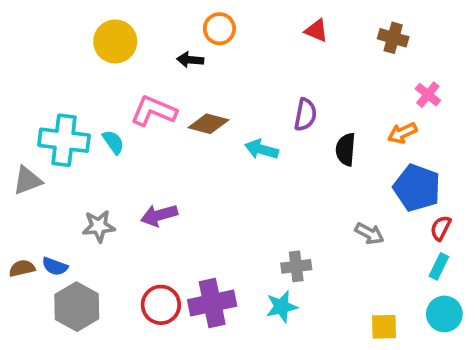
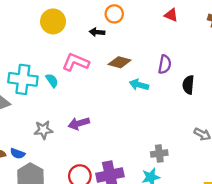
brown diamond: (208, 124) -> (120, 62), moved

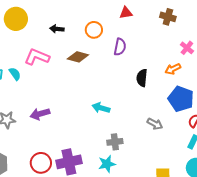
orange circle: (114, 14) -> (94, 30), moved
red triangle: (171, 15) -> (126, 13), turned -32
purple semicircle: (165, 64) -> (120, 47), moved
cyan arrow: (139, 85) -> (101, 108), moved

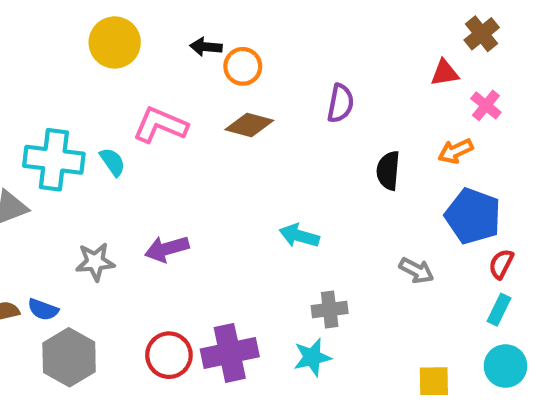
red triangle: (126, 13) -> (445, 73), moved
brown cross: (168, 17) -> (482, 34), moved, turned 35
black arrow: (57, 29) -> (206, 47), moved
orange circle: (94, 30) -> (243, 66), moved

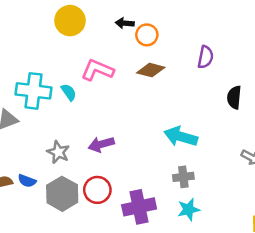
cyan arrow: (299, 236) -> (181, 137), size x1.4
gray star: (95, 262) -> (58, 152), turned 30
gray cross: (330, 310) -> (183, 177), moved
red circle: (169, 355) -> (97, 190), moved
gray hexagon: (69, 357) -> (62, 194), moved

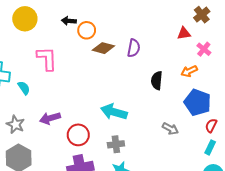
pink L-shape: (97, 70) -> (47, 59), turned 65
brown diamond: (151, 70) -> (103, 48), moved
cyan semicircle: (69, 92) -> (24, 88), moved
red circle: (97, 190) -> (78, 135), moved

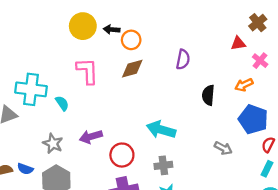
yellow circle: (25, 19) -> (83, 26), moved
brown diamond: (103, 48) -> (132, 69), moved, turned -30

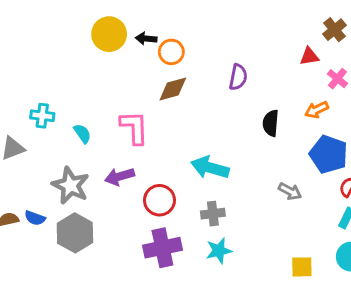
pink L-shape: (87, 71) -> (134, 128), moved
cyan cross: (31, 89) -> (42, 116), size x0.6
gray star: (53, 143) -> (70, 185), size x1.4

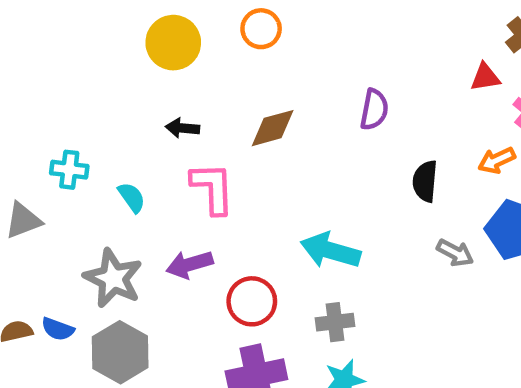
black arrow: (146, 39) -> (183, 128), moved
orange circle: (171, 52) -> (261, 29), moved
gray arrow: (290, 191) -> (455, 253), moved

